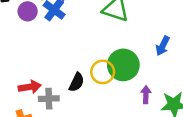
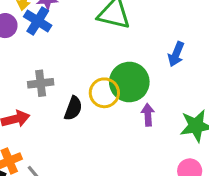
purple arrow: (146, 95) -> (148, 115), moved
gray cross: (49, 99) -> (41, 83), moved

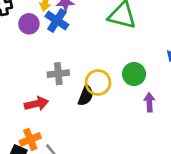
green circle: (129, 82) -> (134, 74), size x0.7
yellow circle: (104, 93) -> (98, 83), moved

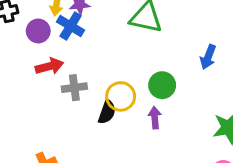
purple arrow: (149, 102) -> (155, 118), moved
red arrow: (36, 104) -> (49, 66), moved

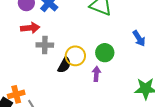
blue arrow: (208, 57) -> (139, 38), turned -63

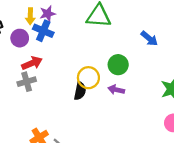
gray cross: (45, 45) -> (27, 82), moved
purple arrow: (96, 74) -> (116, 90), turned -64

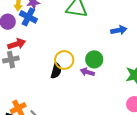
blue arrow: (149, 38) -> (119, 30), turned -56
green circle: (118, 65) -> (94, 59), moved

